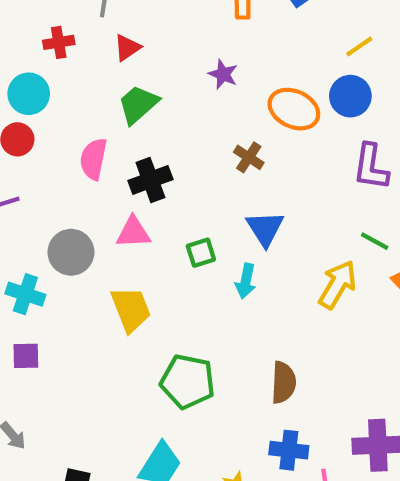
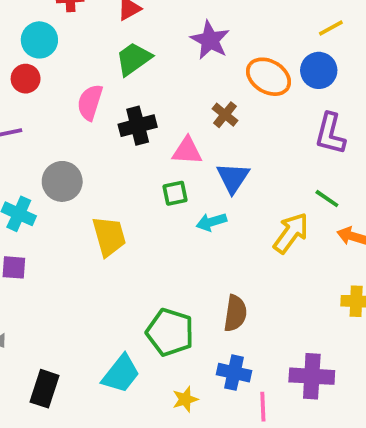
purple star: (223, 74) -> (210, 40), size x1.5
pink triangle: (133, 232) -> (187, 151), moved
cyan arrow: (246, 281) -> (211, 222), turned 56
green pentagon: (188, 381) -> (170, 332), moved

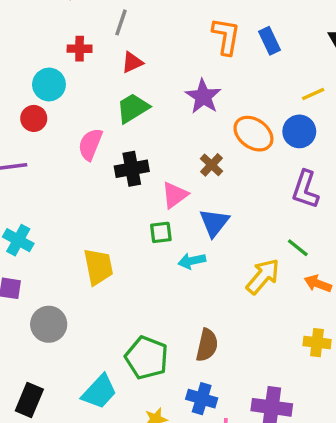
pink triangle: (187, 151) -> (175, 195), turned -44
gray circle: (62, 181) -> (49, 324), moved

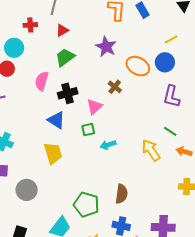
blue triangle: (214, 223) -> (56, 120), moved, turned -30
yellow arrow: (263, 276) -> (151, 150), turned -70

